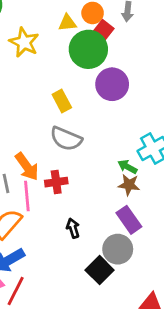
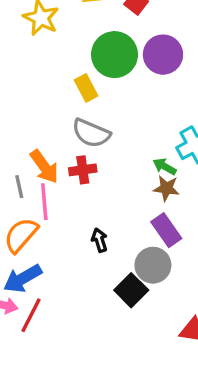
green circle: (88, 49) -> (114, 55), moved
purple circle: (112, 84) -> (163, 55), moved
red cross: (56, 182) -> (83, 170), moved

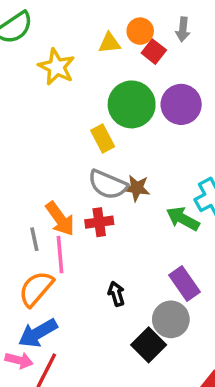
green arrow: (165, 167) -> (183, 219), size x1.4
brown star: (166, 188) -> (137, 188), moved

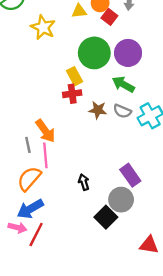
gray semicircle: (108, 185) -> (122, 111), moved, size x0.7
green arrow: (183, 219) -> (123, 84), moved
red cross: (99, 222) -> (72, 94), moved

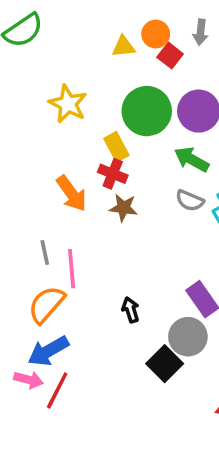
yellow star: (43, 27) -> (68, 104), moved
red cross: (72, 94) -> (113, 174), turned 30
brown star: (98, 110) -> (123, 208), moved
orange arrow: (45, 131) -> (72, 193), moved

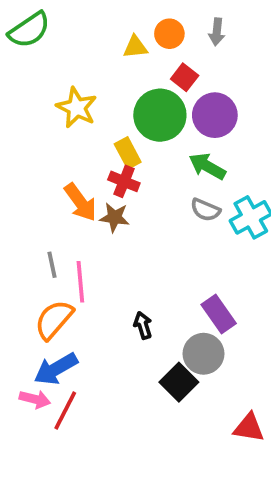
red square: (170, 56) -> (185, 77), moved
brown star: (123, 208) -> (114, 217), moved

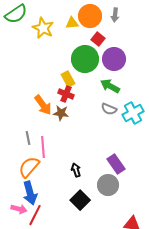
orange circle: (169, 34) -> (90, 16), size x1.5
yellow star: (77, 108) -> (43, 28), moved
blue arrow: (56, 369) -> (30, 193), turned -75
black square: (179, 382) -> (80, 200), moved

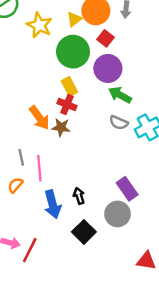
yellow triangle: (72, 23) -> (74, 19), turned -32
green circle: (85, 59) -> (73, 52), moved
purple circle: (114, 59) -> (108, 68), moved
orange semicircle: (29, 167) -> (15, 185), moved, size x0.6
blue arrow: (30, 193) -> (53, 204), moved

